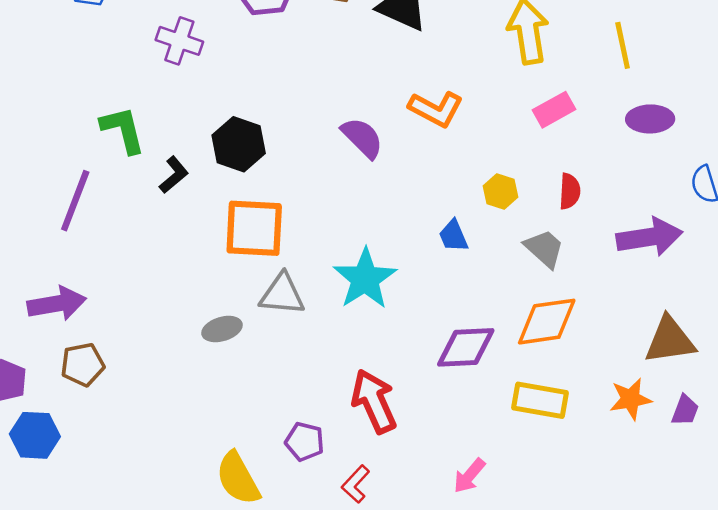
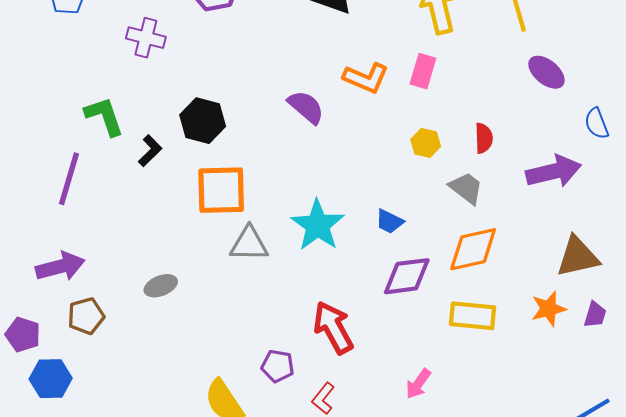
pink rectangle: (554, 110) -> (423, 71), moved, turned -40
purple ellipse: (650, 119) -> (546, 72), turned 45
blue trapezoid: (453, 236) -> (389, 221), moved, turned -36
gray ellipse: (222, 329) -> (161, 286), moved

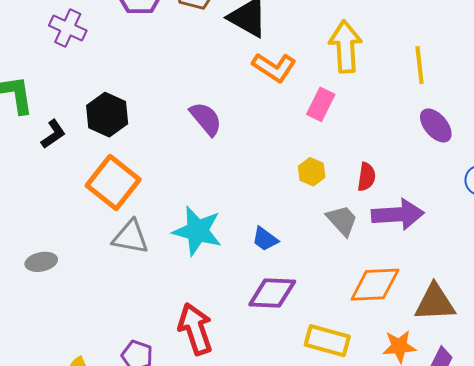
orange L-shape: (366, 78) -> (274, 67), moved
purple arrow: (554, 171) -> (398, 214), moved
orange square: (221, 190) -> (113, 183), turned 30
cyan star: (318, 225) -> (197, 231), turned -30
orange diamond: (473, 249) -> (375, 285), moved

